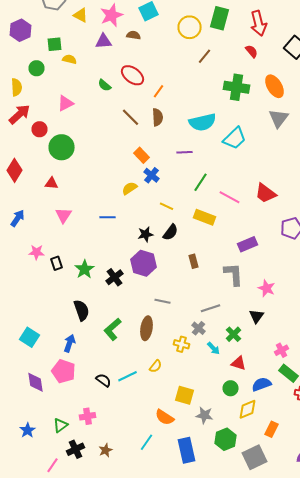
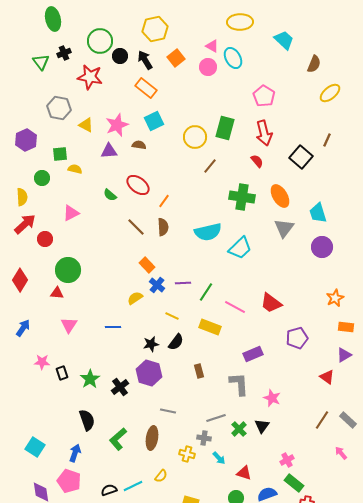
green circle: (62, 147) -> (68, 270), moved
purple line: (184, 152) -> (183, 283), moved
gray cross: (198, 328) -> (204, 438), turned -32
green cross: (234, 334) -> (239, 429), moved
black semicircle: (104, 380) -> (109, 490), turned -56

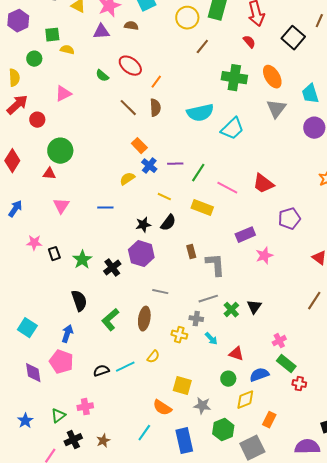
gray L-shape: (239, 384) -> (215, 265), moved
pink star: (272, 398) -> (264, 256), moved, turned 30

